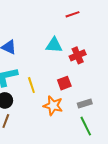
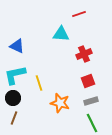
cyan triangle: (54, 45) -> (61, 34), moved
red square: (64, 83) -> (88, 81), moved

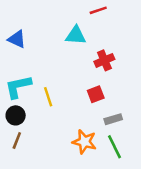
blue triangle: (17, 46) -> (17, 39), moved
red square: (88, 81) -> (96, 94), moved
orange star: (60, 103) -> (84, 142), moved

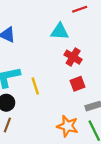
red cross: (104, 60) -> (73, 57), moved, turned -36

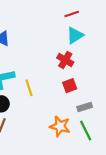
cyan triangle: (60, 31) -> (75, 35), moved, turned -36

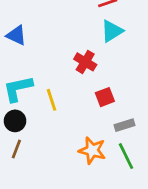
red cross: (65, 60) -> (85, 62), moved

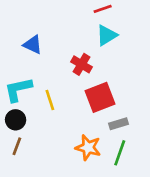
blue triangle: (16, 35) -> (33, 45), moved
red square: (105, 97) -> (100, 97), size x1.6
green line: (126, 156) -> (120, 153), turned 45

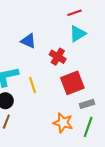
blue triangle: (33, 45) -> (28, 41), moved

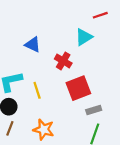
red line: (74, 13) -> (100, 15), moved
orange star: (63, 123) -> (44, 130), moved

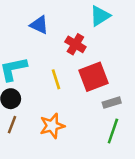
yellow line: (37, 90) -> (56, 79), moved
orange star: (44, 130) -> (52, 126), turned -30

